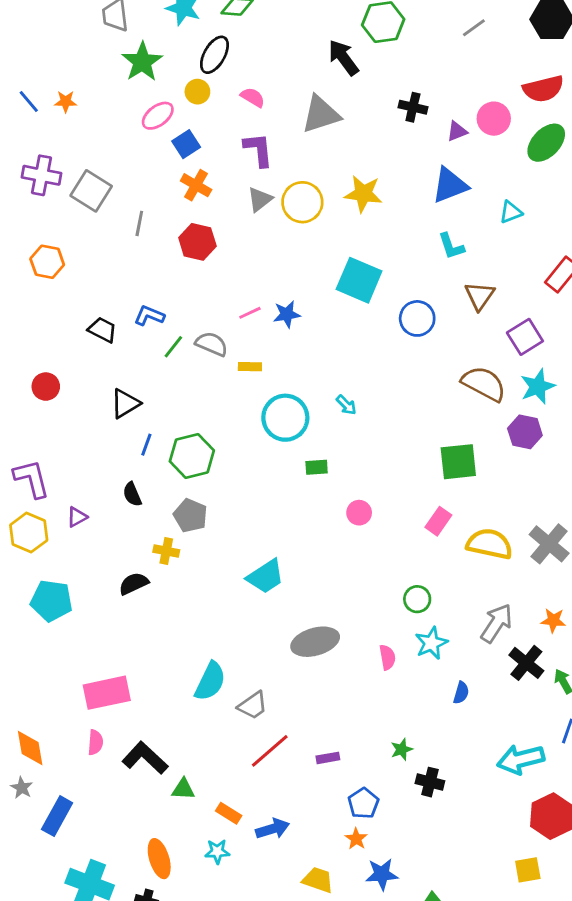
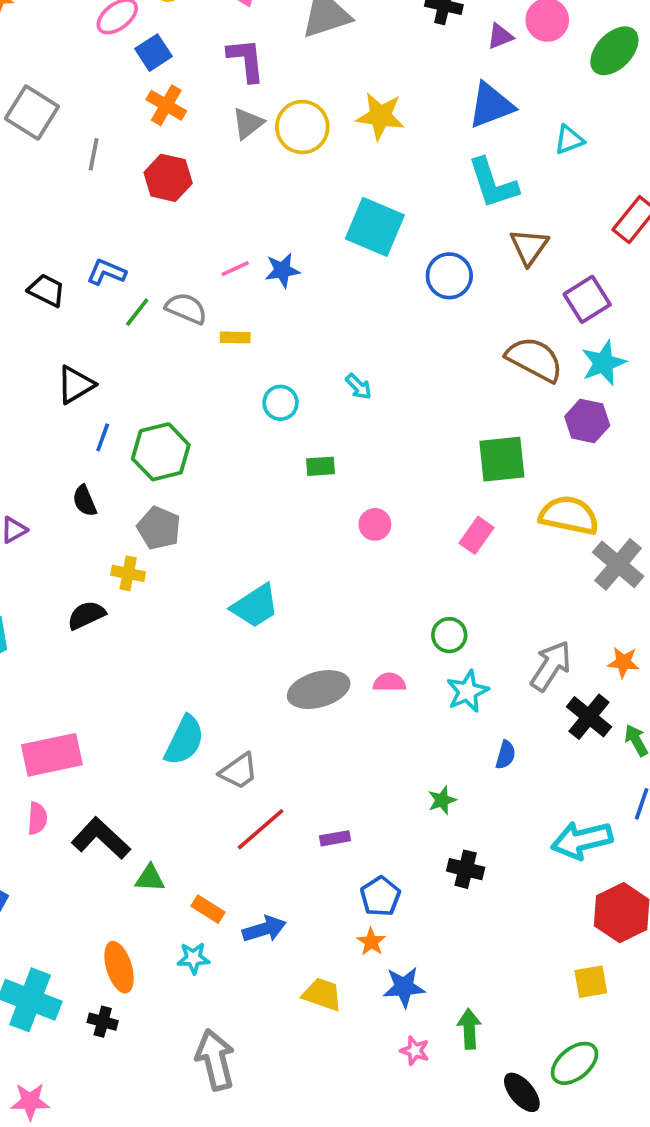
cyan L-shape: (451, 246) -> (493, 183), size x1.5
cyan circle: (285, 418) -> (281, 403), size x0.6
yellow semicircle: (489, 544) -> (569, 515), moved
pink semicircle: (387, 657) -> (389, 682), moved, turned -80
green star: (402, 749) -> (442, 800), moved

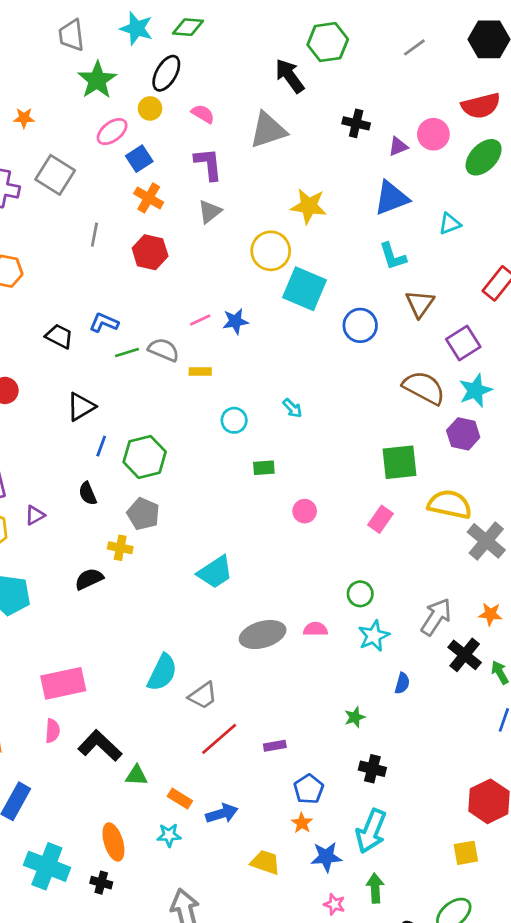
gray square: (32, 112) -> (55, 175), moved
yellow circle: (302, 127) -> (271, 251), moved
cyan L-shape: (493, 183) -> (393, 256), size x0.7
green line: (137, 312) -> (127, 353), turned 35
cyan arrow: (582, 840) -> (371, 831), moved, turned -54

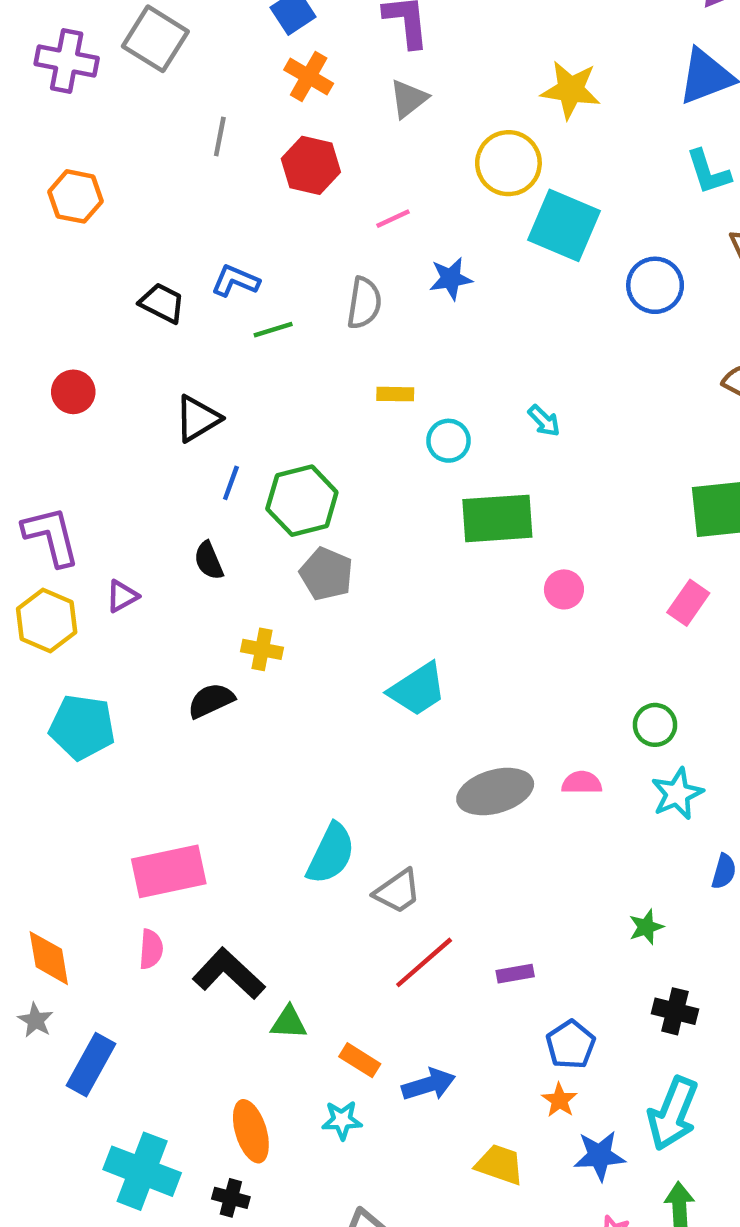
pink line: (200, 320) -> (393, 219), moved
gray semicircle: (164, 350) -> (364, 303), moved, turned 76
yellow rectangle: (200, 371) -> (395, 394), moved
green rectangle: (264, 468) -> (497, 518), size x2.0
gray pentagon: (143, 514) -> (326, 574), moved

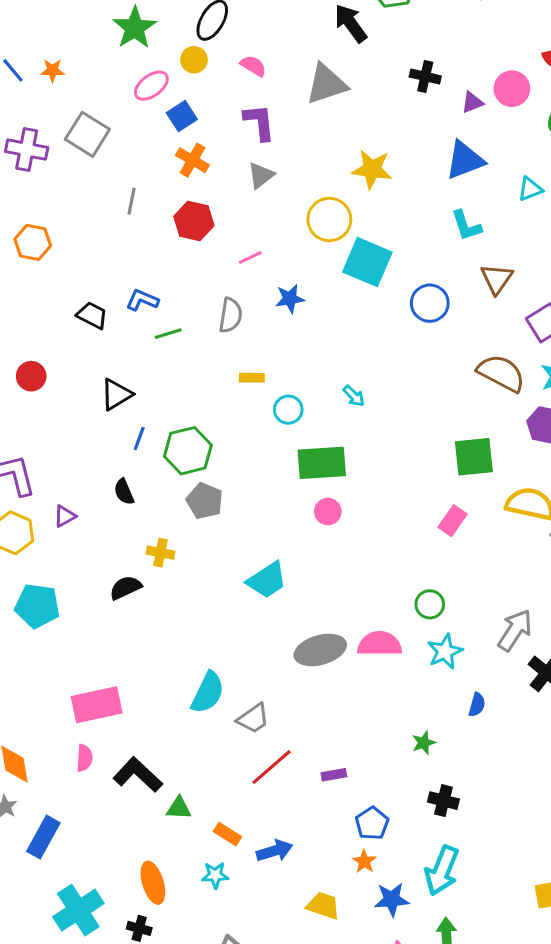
pink circle: (564, 589) -> (328, 512), moved
pink semicircle: (582, 783) -> (380, 644), size x1.6
cyan cross: (142, 1171) -> (78, 910), turned 36

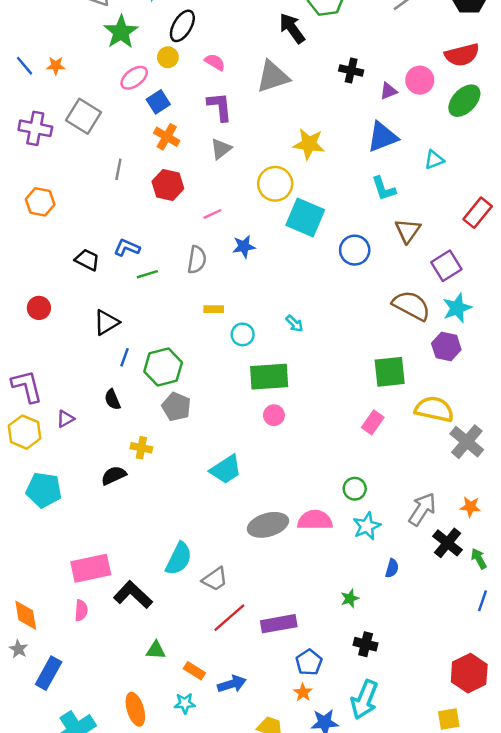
black L-shape: (138, 775) -> (133, 595), moved
purple rectangle: (334, 775) -> (279, 624), size x1.8

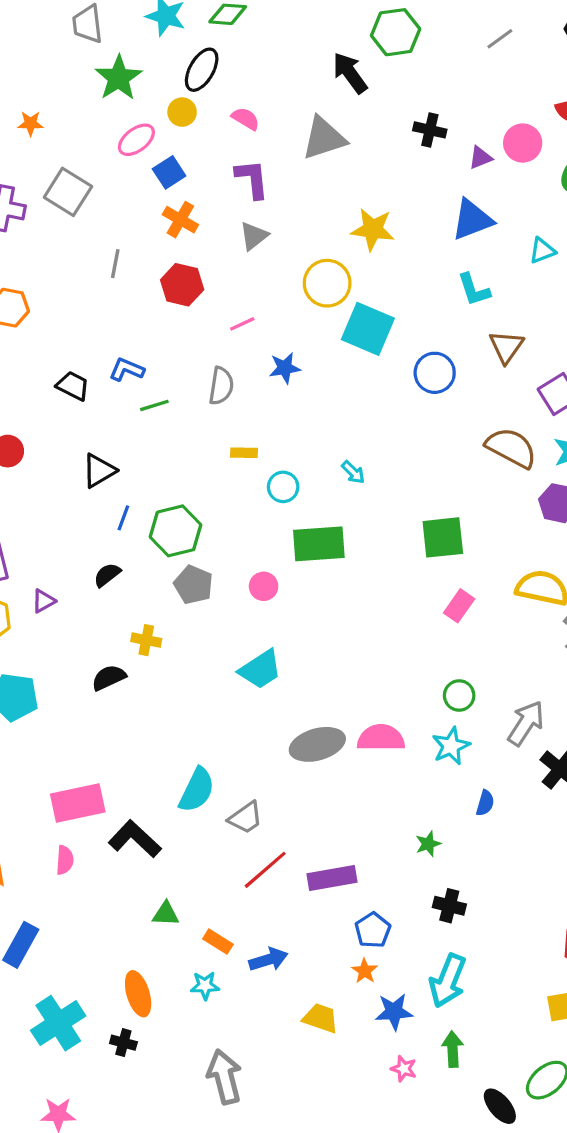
green square: (390, 372) -> (443, 537), moved
black semicircle: (112, 400) -> (107, 575), turned 75
pink circle: (274, 415) -> (264, 586), moved
green circle: (355, 489) -> (459, 695), moved

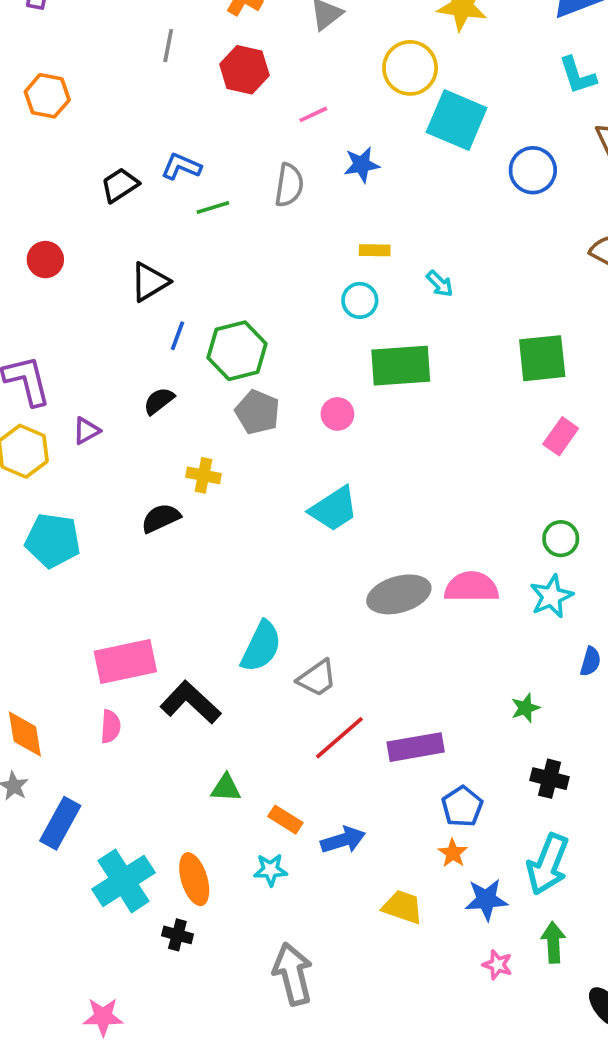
black trapezoid: (73, 386) -> (120, 185), turned -60
yellow rectangle: (244, 453) -> (375, 250), moved
cyan cross: (58, 1023) -> (124, 881), moved

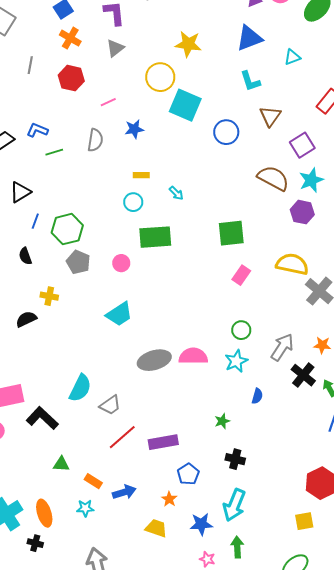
black semicircle: (159, 401) -> (25, 256), turned -72
orange star: (453, 853) -> (169, 499), moved

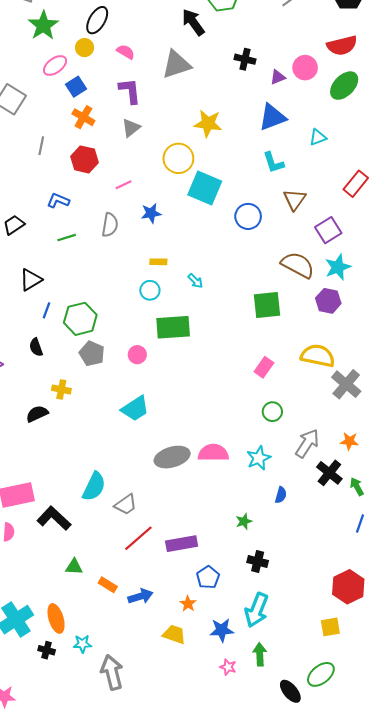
blue L-shape: (37, 130) -> (58, 201), moved
green square: (231, 233) -> (267, 305), moved
green circle: (241, 330) -> (272, 412), moved
cyan star: (85, 508) -> (82, 644), moved

